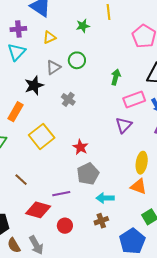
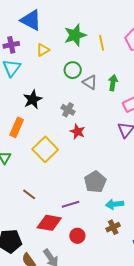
yellow line: (109, 12) -> (102, 43), moved
green star: (83, 26) -> (75, 35), size x1.6
gray triangle: (53, 67) -> (90, 82), moved, turned -49
red star: (80, 147) -> (77, 132), moved

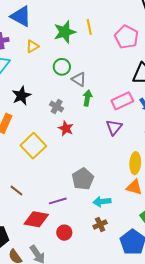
yellow line: (102, 43) -> (89, 27), moved
green arrow: (113, 83) -> (87, 98), moved

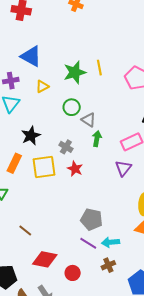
yellow square: (33, 146) -> (44, 167), moved, turned 35
gray pentagon: (83, 179) -> (91, 219), turned -30
purple line: (58, 201) -> (88, 243), moved, turned 48

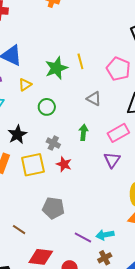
green circle: (72, 107) -> (47, 107), moved
gray triangle: (89, 120) -> (94, 99), moved
gray pentagon: (91, 219) -> (53, 208), moved

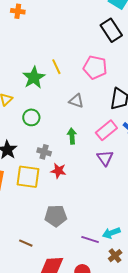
yellow square: (33, 165) -> (28, 177), turned 30

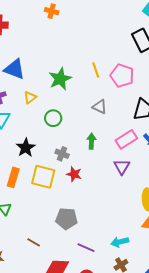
yellow line: (56, 67) -> (96, 70), moved
purple line: (90, 240) -> (86, 248), moved

